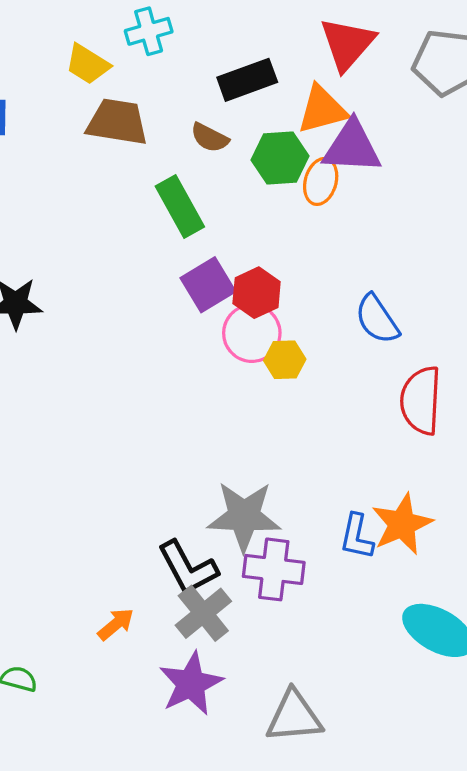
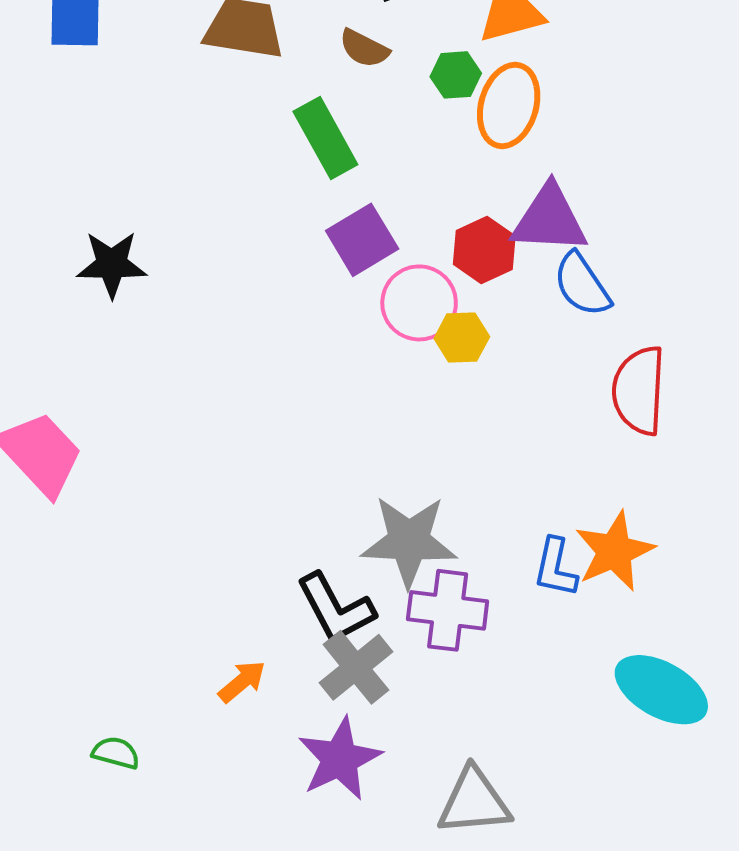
purple triangle: (352, 147) -> (549, 219), moved
green hexagon: (280, 158) -> (456, 75), size x0.7
orange ellipse: (321, 181) -> (509, 105), size x1.4
red hexagon: (257, 293) -> (484, 250), moved

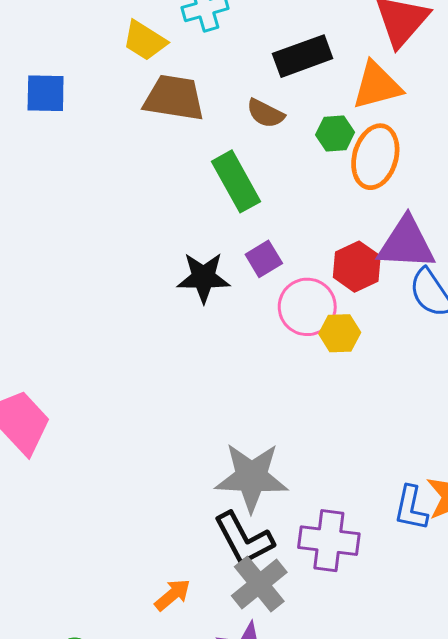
purple square: (362, 240) -> (264, 259), size x0.7
black star: (112, 264) -> (203, 277), moved
gray star: (409, 541) -> (251, 477), moved

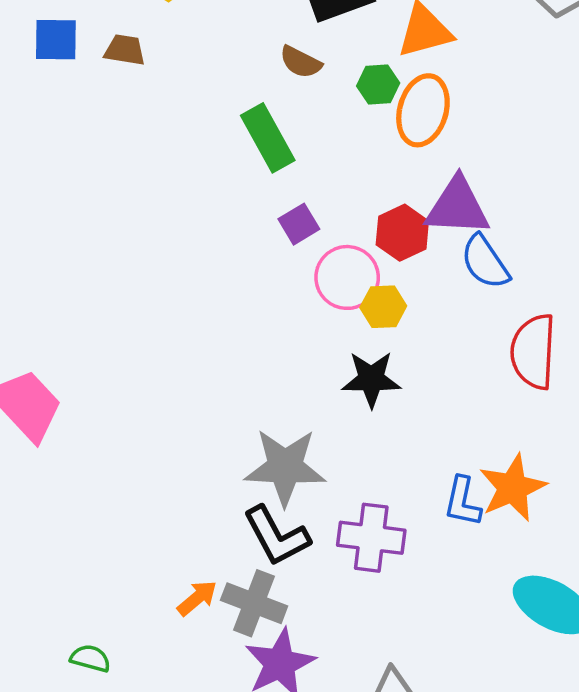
brown trapezoid: (174, 98) -> (125, 50), moved, size x0.6
black star: (203, 277) -> (371, 379), moved
gray cross: (259, 584) -> (254, 603), moved, turned -30

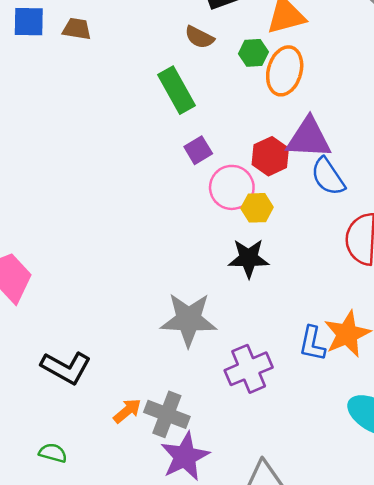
black L-shape: (276, 536) -> (66, 368), moved, turned -33
purple cross: (371, 538) -> (249, 369), turned -30

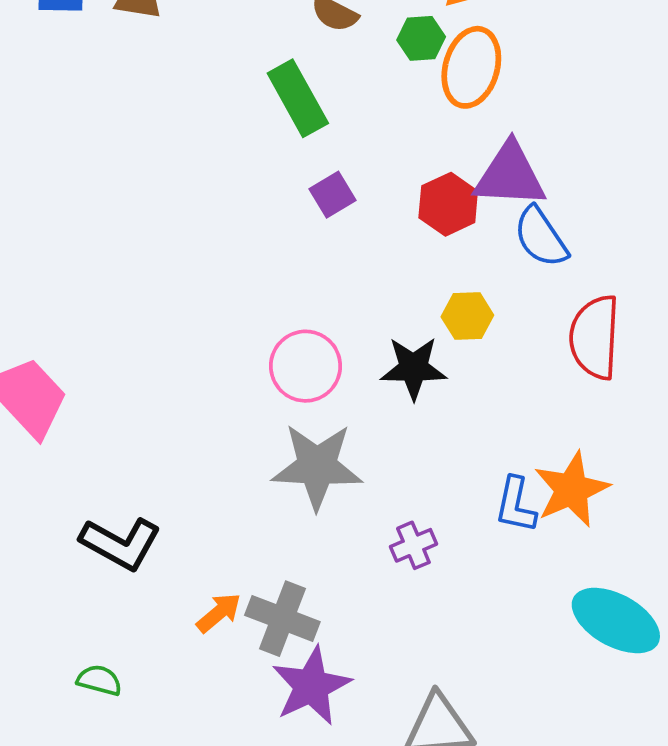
pink circle: (232, 187) -> (306, 366), moved
yellow hexagon: (257, 208) -> (467, 316), moved
purple cross: (249, 369) -> (413, 545), size x0.6

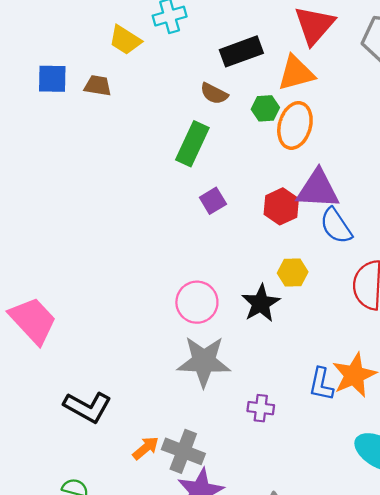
green rectangle: (298, 98) -> (192, 144), turned 54
black star: (413, 368) -> (261, 303), turned -30
purple cross: (413, 545) -> (261, 408), turned 30

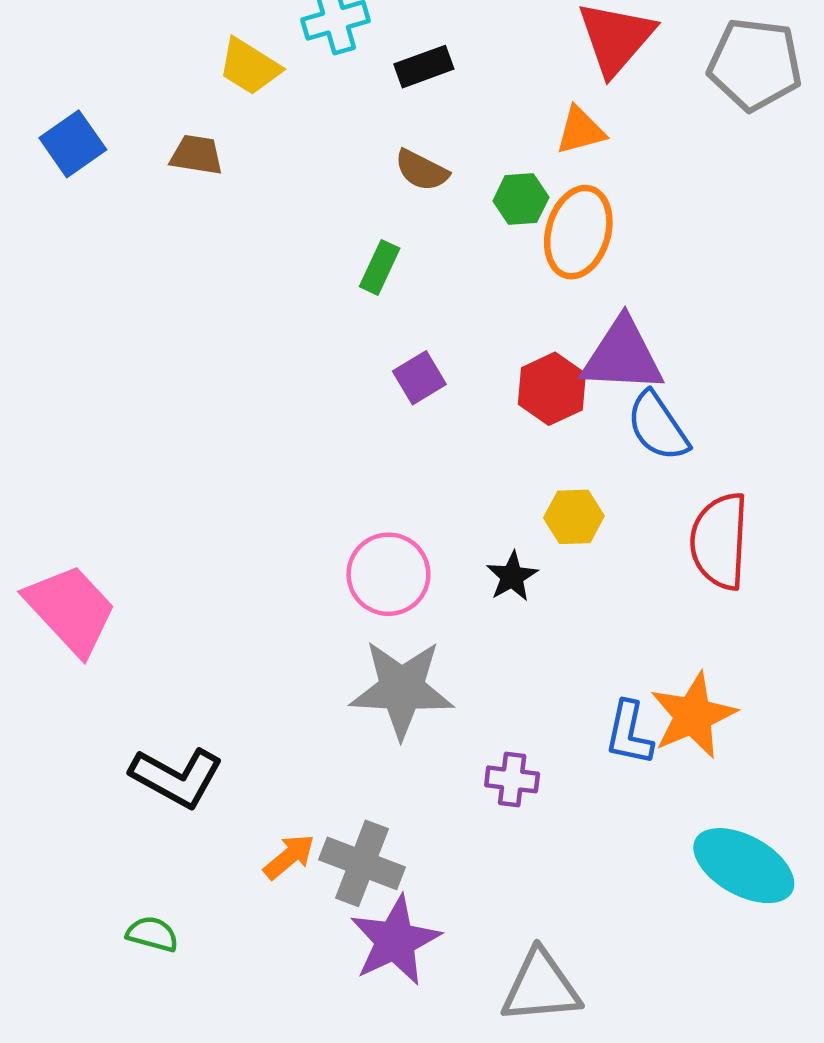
black rectangle: (241, 51) -> (424, 67), moved, size x0.7
orange triangle: (296, 73) -> (580, 131), size x0.7
blue square: (52, 79) -> (73, 144), moved, turned -36
green rectangle: (192, 144) -> (380, 267), size x0.6
black star: (261, 303) -> (512, 576), size x0.7

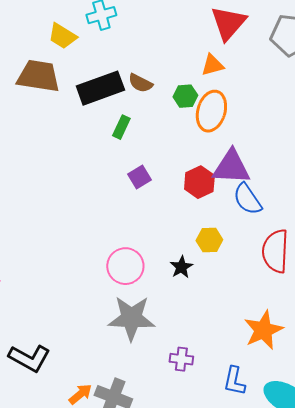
black rectangle: (424, 67) -> (100, 88), moved, size x1.8
brown trapezoid: (196, 155) -> (38, 76), size x1.8
blue L-shape: (629, 733) -> (234, 381), moved

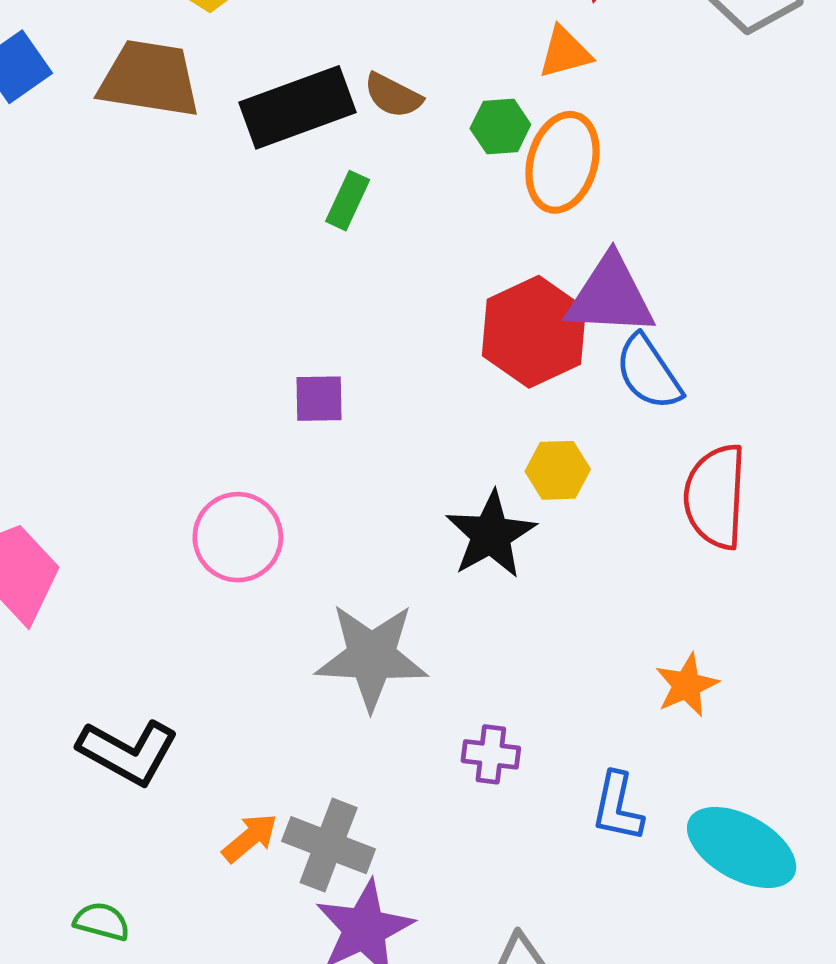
purple square: (139, 177) -> (319, 399), moved, turned 30
red hexagon: (199, 182) -> (534, 332), size x1.4
pink circle: (125, 266) -> (238, 537), moved
black star: (181, 267) -> (491, 535), size x1.6
orange star: (263, 330) -> (687, 685), size x0.7

